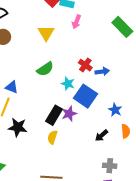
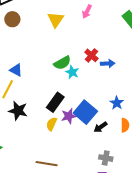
green semicircle: (45, 69) -> (62, 63), moved
blue square: (86, 96) -> (85, 112), moved
purple star: (69, 114) -> (69, 116), moved

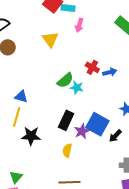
yellow semicircle: (52, 124) -> (67, 150), moved

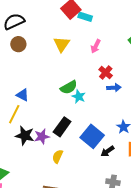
pink arrow: (79, 25) -> (96, 46), moved
red cross: (92, 67) -> (106, 73), moved
purple star: (82, 131) -> (42, 137), moved

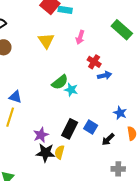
black rectangle: (62, 127) -> (70, 129), moved
black star: (25, 136) -> (46, 153), moved
blue square: (92, 136) -> (91, 127), size x0.6

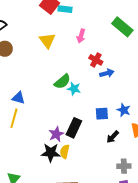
blue square: (91, 127) -> (102, 114), moved, turned -32
purple star: (41, 135) -> (56, 134), moved

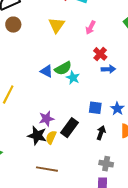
blue triangle: (18, 98) -> (47, 71), moved
black rectangle: (74, 128) -> (69, 128), moved
black arrow: (113, 137) -> (101, 133), turned 144

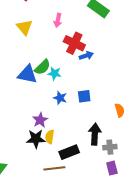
red cross: (100, 54) -> (74, 43), size x1.5
blue triangle: (47, 71) -> (27, 74), size x1.5
blue star: (117, 109) -> (60, 98), moved
black rectangle: (69, 128) -> (69, 152), moved, turned 48
black arrow: (101, 133) -> (95, 134), moved, size x1.5

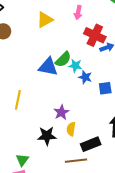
yellow triangle: (24, 27) -> (45, 20), turned 42
blue star: (60, 98) -> (85, 77), moved
black star: (36, 139) -> (47, 136), moved

